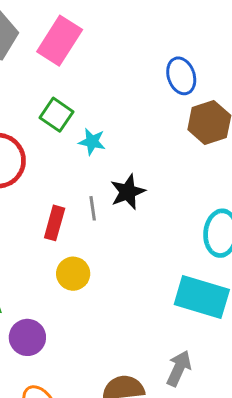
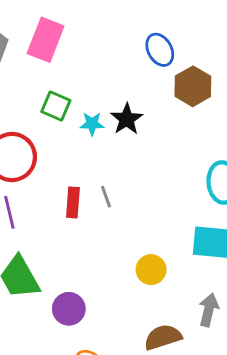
black star: (128, 192) -> (127, 119), moved
gray line: (93, 208) -> (106, 197), moved
yellow circle: (73, 274) -> (151, 270), moved

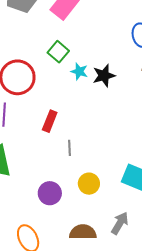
gray line: (106, 197) -> (70, 148), moved
purple circle: (69, 309) -> (50, 193), moved

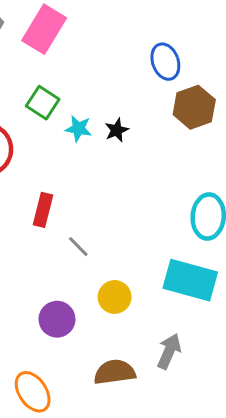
black star: (104, 76) -> (117, 130), size x0.7
gray line: (70, 148) -> (78, 247), turned -35

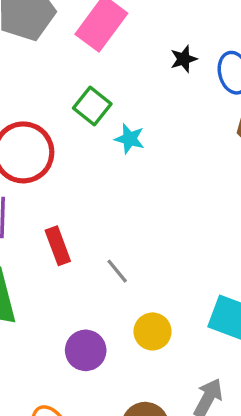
black star: (117, 130) -> (184, 59), moved
red rectangle: (43, 210) -> (58, 246), moved, turned -40

